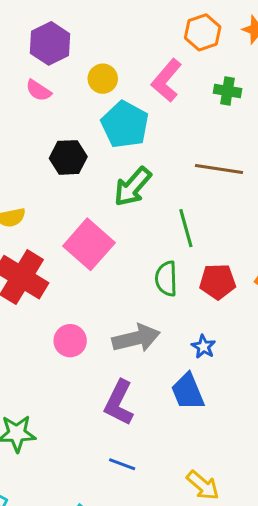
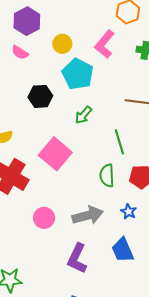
green arrow: (133, 187) -> (83, 115), size x0.7
blue star: (203, 347) -> (129, 212), moved

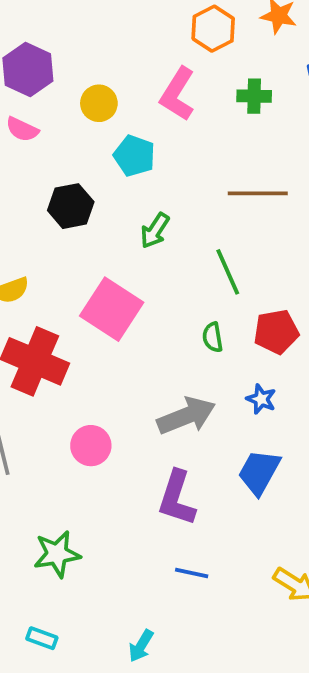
cyan pentagon: (78, 74) -> (134, 156), size x0.7
green semicircle: (107, 176) -> (213, 337), size x0.7
pink circle: (44, 218) -> (91, 446), moved
blue trapezoid: (123, 250) -> (259, 472), turned 60

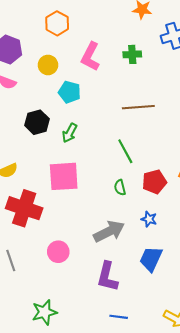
orange hexagon: (213, 29) -> (57, 23), moved
green arrow: (155, 231) -> (70, 133), moved
pink square: (112, 309) -> (64, 176), turned -32

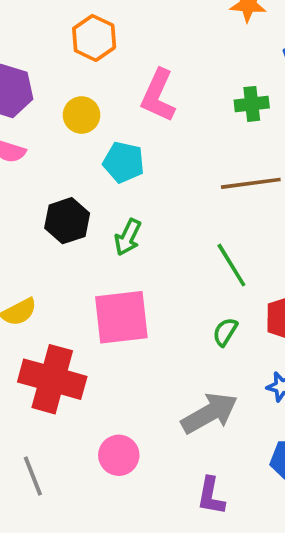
green cross: (132, 54) -> (252, 104), moved
green semicircle: (120, 188) -> (225, 332), turned 49
purple L-shape: (107, 277) -> (211, 496), size x0.7

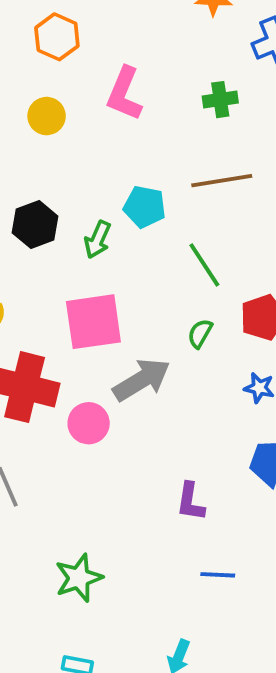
cyan pentagon: (124, 162) -> (145, 207), moved
gray arrow: (209, 413) -> (142, 380), moved
pink circle: (119, 455) -> (89, 423), moved

